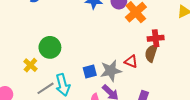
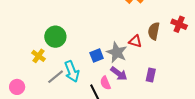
red cross: (156, 38) -> (179, 24), moved, turned 35
gray star: (111, 71) -> (117, 52), turned -30

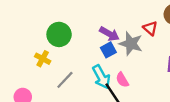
red triangle: (135, 41) -> (150, 28), turned 32
cyan arrow: (72, 71) -> (101, 77), moved
purple arrow: (119, 74) -> (109, 34), moved

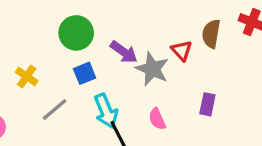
green circle: (59, 34) -> (76, 33), moved
blue square: (108, 50) -> (85, 73), moved
pink semicircle: (122, 80) -> (157, 119), moved

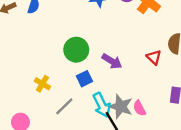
gray star: (152, 69) -> (121, 107), moved

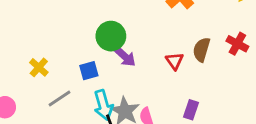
green circle: (76, 50) -> (111, 36), moved

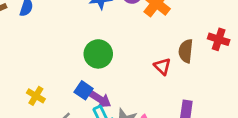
purple arrow: (125, 56) -> (100, 99), moved
blue square: (89, 71) -> (84, 90), turned -30

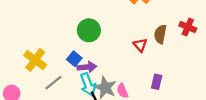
yellow cross: (36, 96) -> (35, 60), size x1.5
purple arrow: (100, 99) -> (87, 67), turned -42

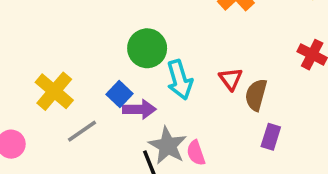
brown semicircle: (160, 34) -> (256, 95), moved
purple rectangle: (157, 82) -> (271, 137), moved
cyan arrow: (88, 85) -> (180, 80), moved

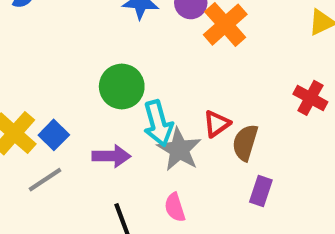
red triangle: (231, 79) -> (217, 124), turned 30
blue square: (119, 94) -> (54, 135), moved
gray star: (168, 146) -> (179, 149), moved

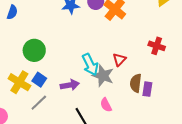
green circle: (122, 87) -> (34, 50), moved
red cross: (310, 98) -> (157, 46), moved
brown semicircle: (245, 143) -> (136, 83), moved

